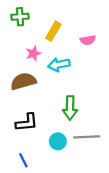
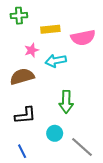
yellow rectangle: (53, 31) -> (50, 29), turned 54
pink semicircle: (88, 40) -> (83, 38), size x1.6
gray line: (87, 137) -> (82, 147), moved, turned 45

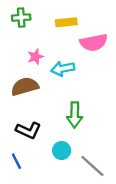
yellow rectangle: (50, 29) -> (66, 22), moved
black L-shape: (25, 115) -> (28, 130), turned 30
blue line: (22, 151) -> (16, 161), moved

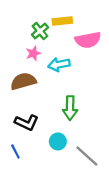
green cross: (21, 18) -> (40, 31), moved, turned -36

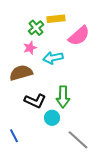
pink semicircle: (88, 40) -> (79, 36), turned -30
black L-shape: (27, 123) -> (35, 101), moved
cyan circle: (58, 141) -> (52, 118), moved

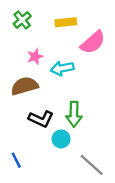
green cross: (36, 28) -> (22, 20), moved

